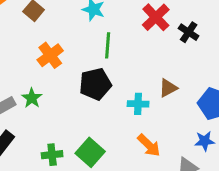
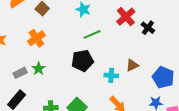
green line: (108, 45) -> (92, 34), turned 60
orange cross: (50, 55) -> (36, 38), moved

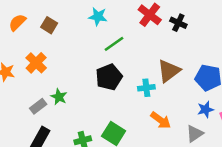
orange cross: (36, 38) -> (36, 63), moved
brown triangle: (132, 65) -> (169, 71), size x1.5

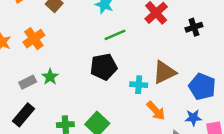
black cross: (178, 23) -> (194, 27), moved, turned 35
orange arrow: (161, 120) -> (156, 111), moved

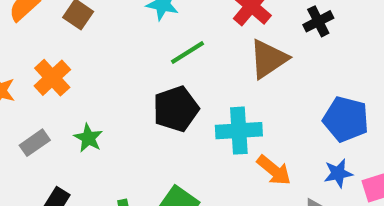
brown triangle: (164, 72) -> (268, 59), moved
gray rectangle: (28, 82) -> (35, 143), moved
cyan cross: (139, 85) -> (239, 131), size x1.5

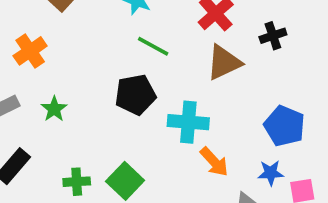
green line: (188, 52) -> (153, 46), turned 52

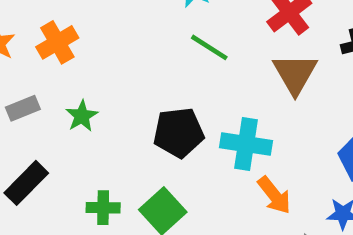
brown triangle: (224, 62) -> (295, 74), turned -39
black pentagon: (135, 95) -> (178, 133), moved

